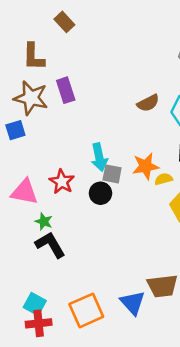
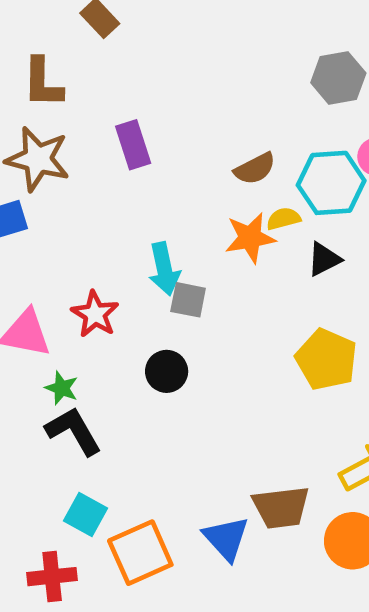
purple rectangle: (66, 90) -> (133, 145), moved
orange star: (146, 166) -> (250, 238), moved
yellow semicircle: (164, 179) -> (283, 219), moved
black circle: (100, 193) -> (167, 371), moved
cyan square: (35, 304) -> (85, 515), moved

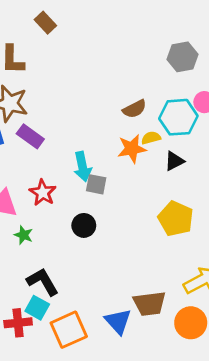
purple rectangle: (133, 145) -> (30, 136), moved, turned -36
black L-shape: (74, 431) -> (43, 282), moved
red cross: (52, 577) -> (18, 323), moved

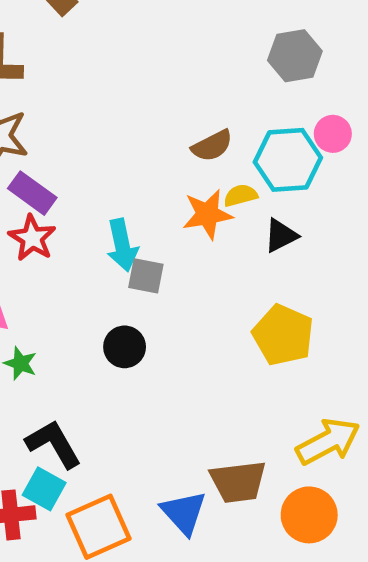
red star: (43, 193) -> (32, 238), moved

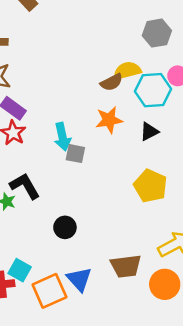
yellow semicircle: (241, 195) -> (127, 71), moved, size x1.5
black circle: (125, 347) -> (65, 227), moved
black L-shape: (54, 444) -> (25, 186), moved
blue triangle: (184, 513) -> (79, 279), moved

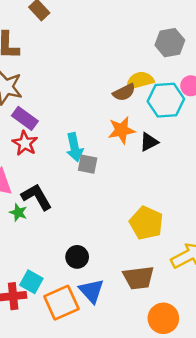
black triangle: (149, 132) -> (149, 142), moved
yellow pentagon: (150, 186) -> (146, 223), moved
black circle: (65, 227) -> (77, 257), moved
orange circle: (165, 284) -> (163, 318), moved

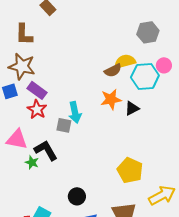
gray square: (88, 164) -> (64, 125), moved

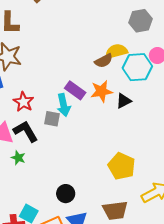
purple rectangle: (37, 90) -> (75, 90), moved
black L-shape: (46, 150) -> (26, 131), moved

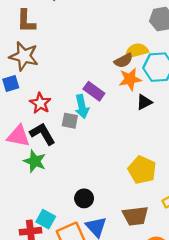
orange star: (102, 91) -> (130, 79), moved
green star: (18, 158) -> (35, 161), size x1.5

